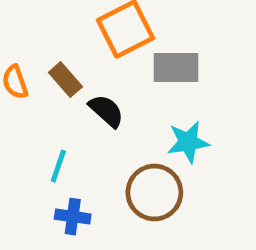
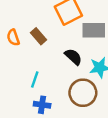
black semicircle: (106, 111) -> (73, 57), moved

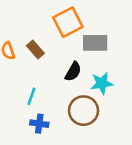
black semicircle: (73, 57) -> (73, 72), turned 78

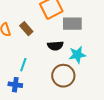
black semicircle: (73, 72) -> (55, 46), turned 56
blue cross: (39, 124) -> (15, 85), moved

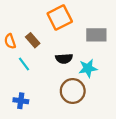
gray rectangle: (72, 24) -> (96, 35), moved
cyan line: (23, 65) -> (24, 64), moved, turned -56

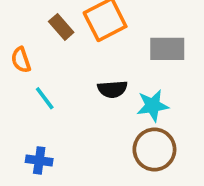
brown rectangle: (33, 40) -> (61, 27), moved
brown circle: (73, 91) -> (154, 150), moved

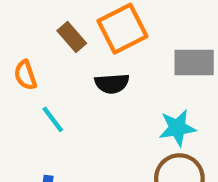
black semicircle: (112, 89) -> (112, 84), moved

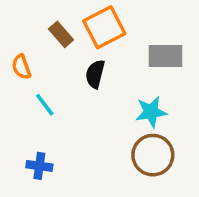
black semicircle: (112, 84) -> (95, 74), turned 108

